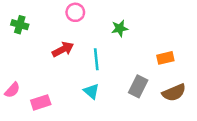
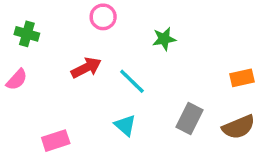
orange rectangle: (165, 58) -> (242, 78), moved
cyan line: (96, 59) -> (132, 81), turned -40
pink semicircle: (12, 90) -> (17, 80), moved

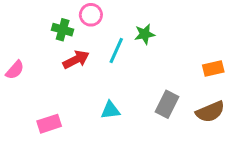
green cross: (27, 34) -> (63, 30), moved
cyan line: (132, 81) -> (116, 51), moved, turned 70
cyan triangle: (125, 125) -> (110, 110), turned -48

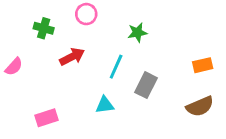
green cross: (63, 30) -> (44, 28), moved
cyan line: (116, 51) -> (116, 67), moved
gray rectangle: (167, 104) -> (146, 85), moved

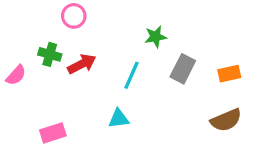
pink circle: (86, 14) -> (74, 16), moved
green cross: (44, 28) -> (50, 54), moved
gray rectangle: (146, 85) -> (183, 69), moved

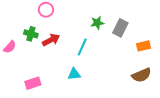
gray rectangle: (183, 69) -> (120, 28), moved

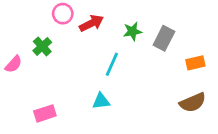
green cross: (31, 34) -> (42, 46), turned 32
red arrow: (51, 40) -> (91, 23), moved

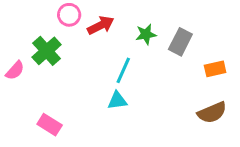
green cross: (42, 46) -> (47, 51), size x1.4
cyan triangle: (101, 101) -> (117, 101), moved
pink rectangle: (45, 113) -> (50, 125), turned 50

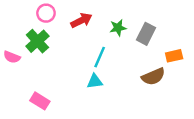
pink circle: (69, 15) -> (46, 13), moved
pink semicircle: (15, 70) -> (12, 57), turned 70
brown semicircle: (212, 113) -> (153, 77), moved

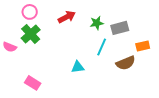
pink circle: (46, 13) -> (30, 12), moved
gray rectangle: (146, 34) -> (120, 28), turned 48
cyan line: (100, 57) -> (102, 47), moved

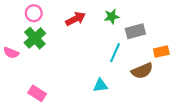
green star: (97, 23) -> (112, 17), moved
cyan triangle: (78, 67) -> (100, 85), moved

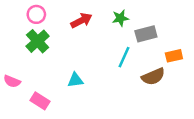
pink semicircle: (11, 53) -> (12, 81), moved
cyan triangle: (100, 85) -> (75, 80), moved

